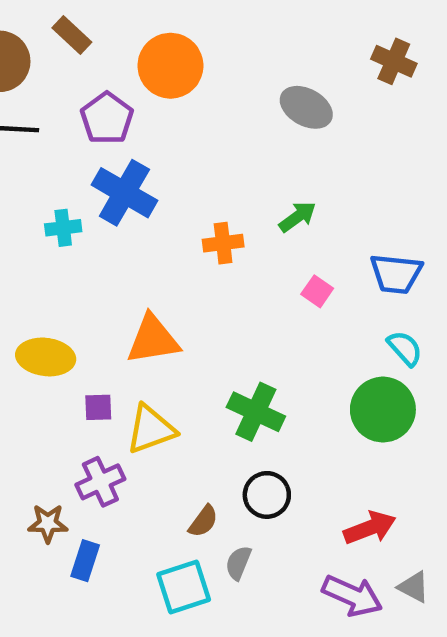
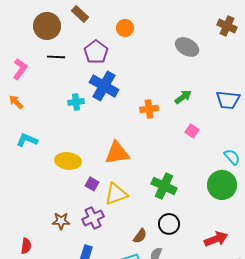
orange circle: (170, 66) -> (125, 28), size x0.6
blue trapezoid: (396, 274) -> (228, 100), moved
purple square: (98, 407) -> (92, 184), turned 32
brown star: (48, 523) -> (61, 221), moved

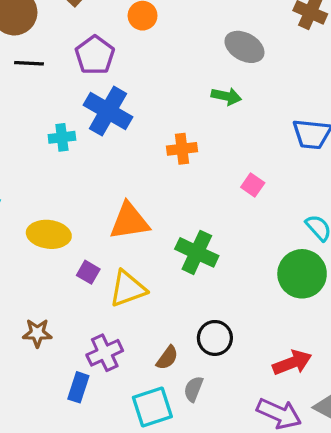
green arrow: (183, 97) -> (226, 96), moved, turned 48
green cross: (164, 186) -> (197, 252), moved
purple cross: (93, 218) -> (105, 353), moved

